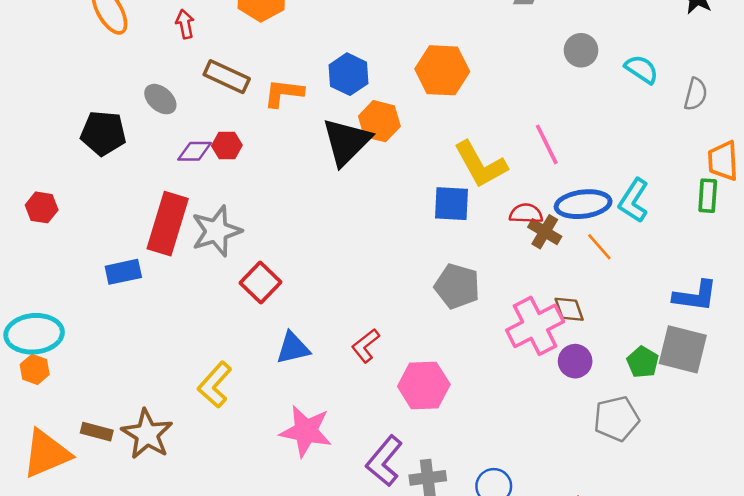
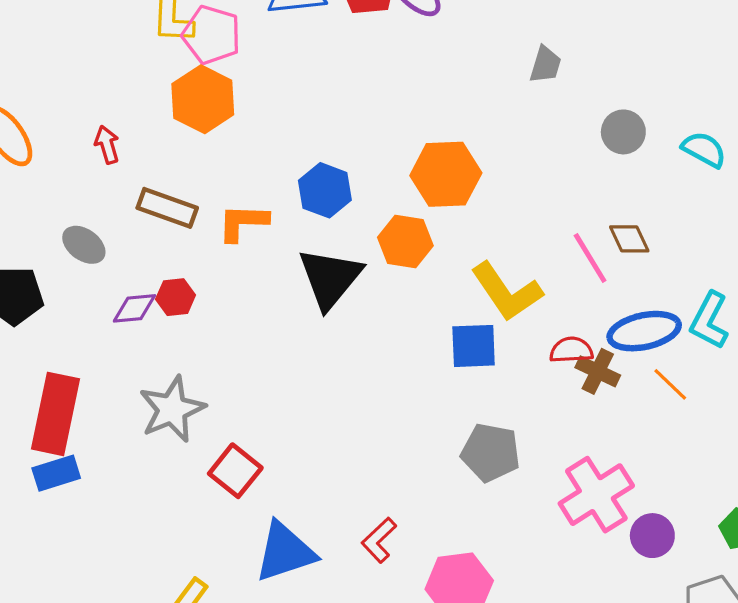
orange hexagon: (379, 121) -> (405, 241), moved
red rectangle: (168, 224) -> (55, 414), moved
brown diamond: (569, 309) -> (629, 239), moved
blue triangle: (293, 348) -> (285, 552), size x1.4

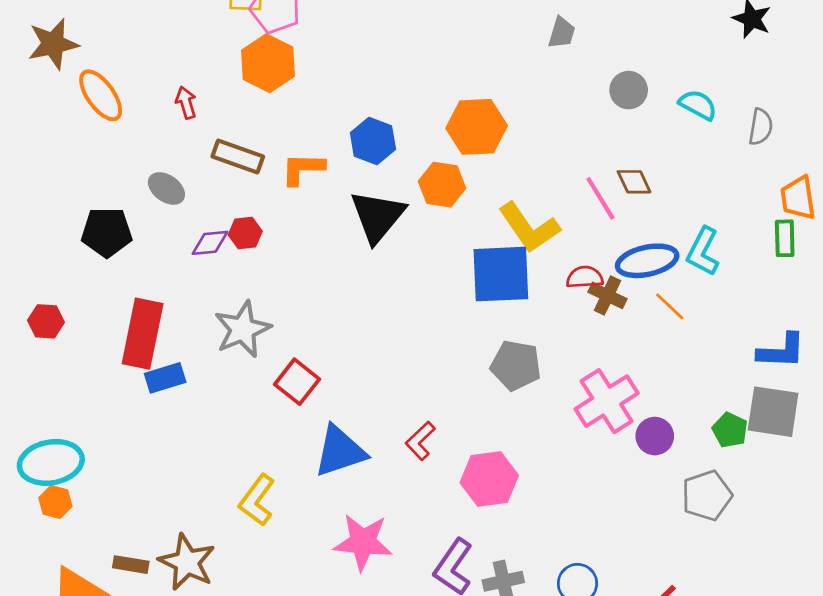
blue square: (474, 346) -> (501, 274), size x1.5
blue rectangle: (56, 473) -> (165, 378), moved

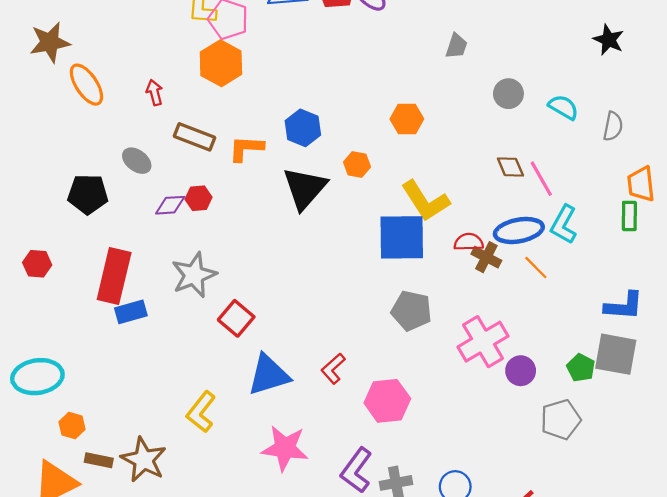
orange hexagon: (477, 127) -> (407, 119), moved, size x0.7
orange hexagon: (442, 185) -> (357, 165), size x0.7
pink line: (600, 198) -> (541, 179), moved
orange hexagon: (55, 502) -> (72, 426), moved

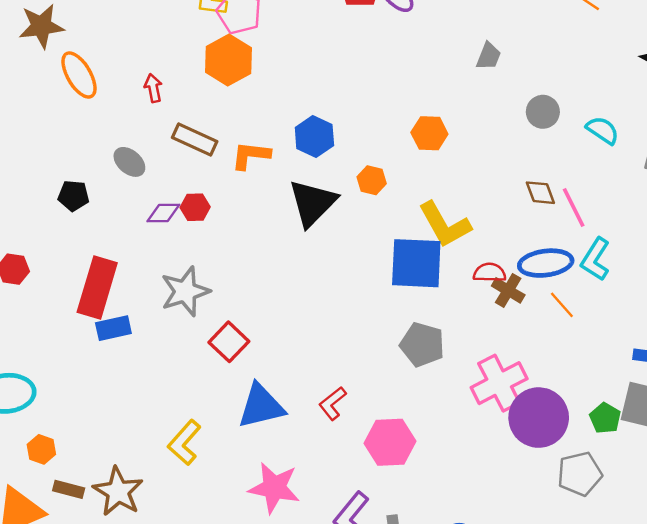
black pentagon: (88, 194) -> (73, 196), size x0.7
purple circle: (521, 371) -> (539, 418), size x1.8

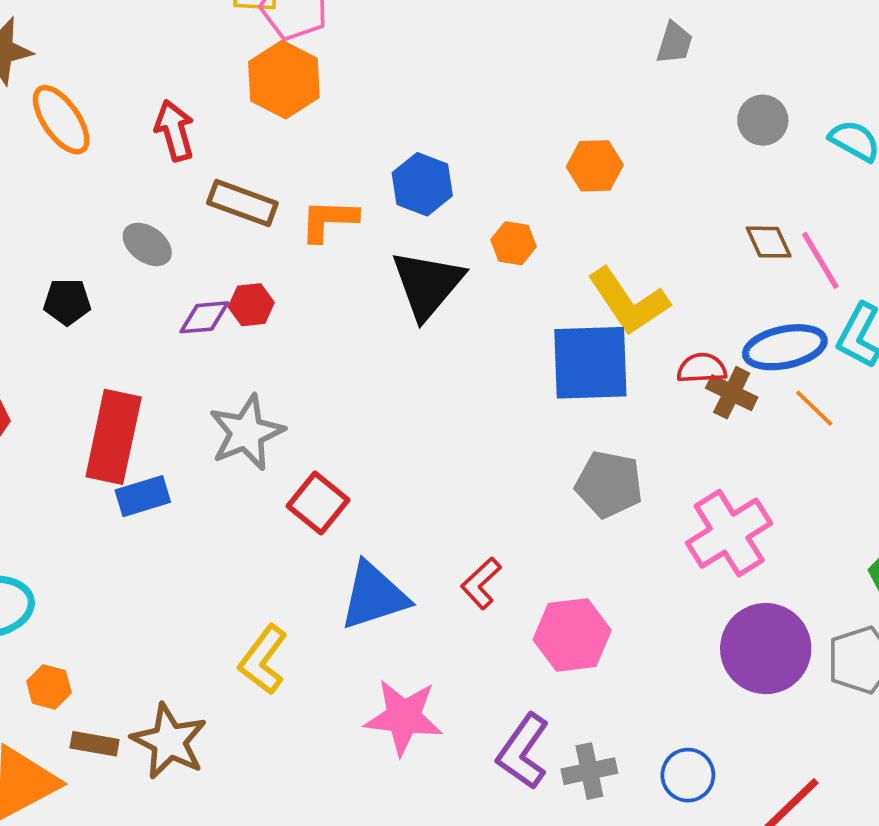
red arrow: (153, 88) -> (174, 131), size x1.4
purple circle: (539, 418) -> (766, 649), moved

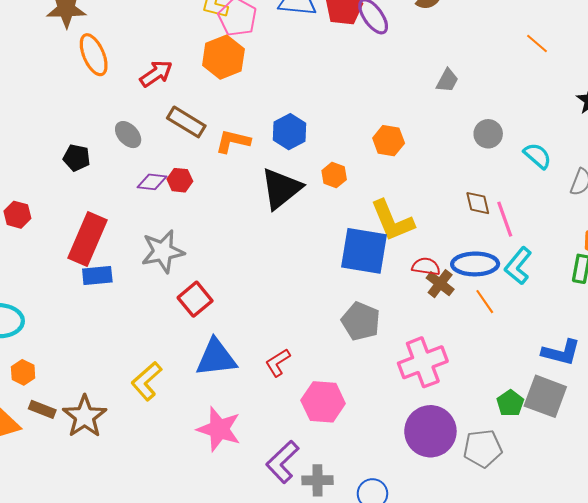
red arrow: (174, 131) -> (156, 74), turned 60

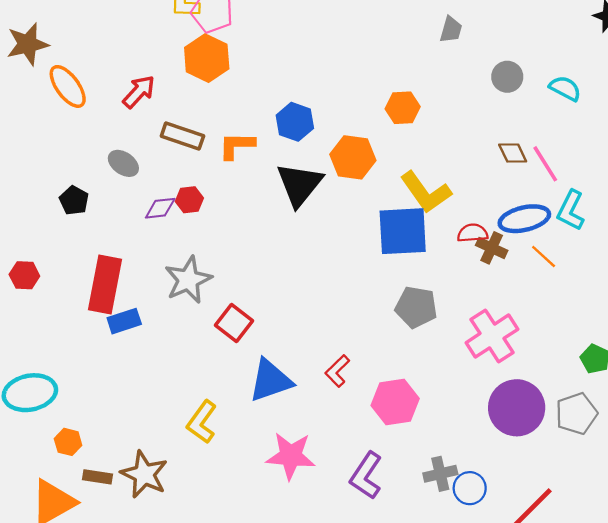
black pentagon: (77, 158) -> (74, 200), turned 30
orange hexagon: (334, 175) -> (353, 157), size x1.6
gray cross: (317, 480) -> (440, 474), moved

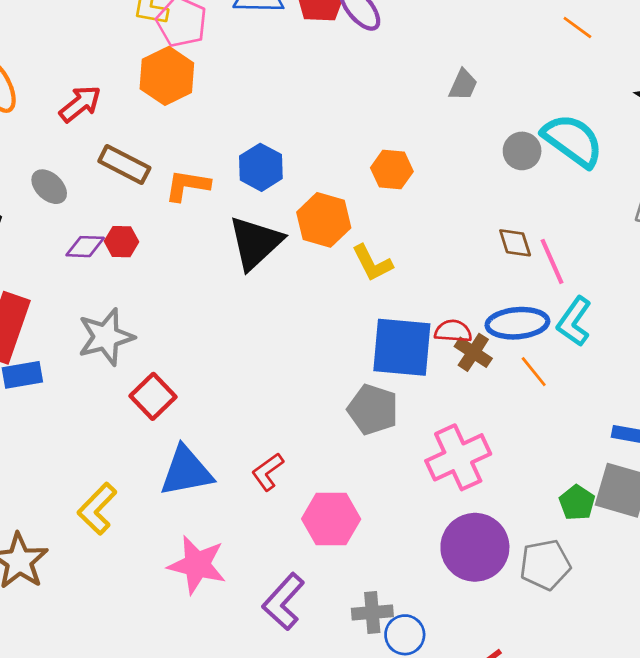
cyan semicircle: (565, 88) -> (573, 140), moved, size x1.6
yellow L-shape: (426, 192) -> (372, 263), moved, size x0.7
blue square: (403, 231) -> (402, 347), moved

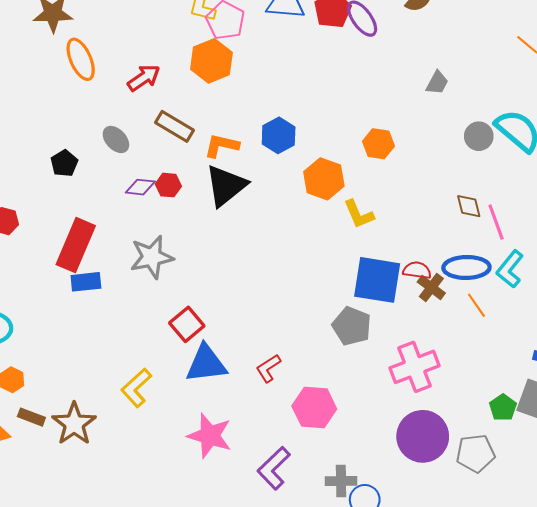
black triangle: (255, 243) -> (226, 186), moved
red square: (153, 396) -> (187, 324), moved

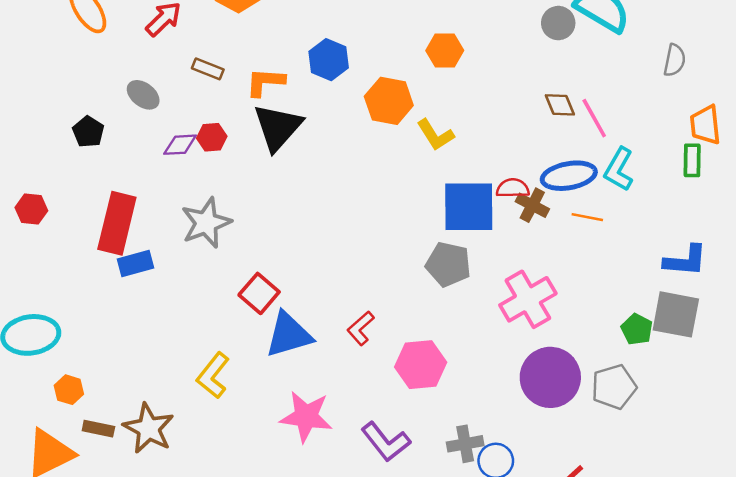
brown rectangle: (174, 126) -> (208, 69), size x0.7
orange line: (476, 305) -> (587, 217), turned -35
purple L-shape: (274, 468) -> (386, 442), turned -75

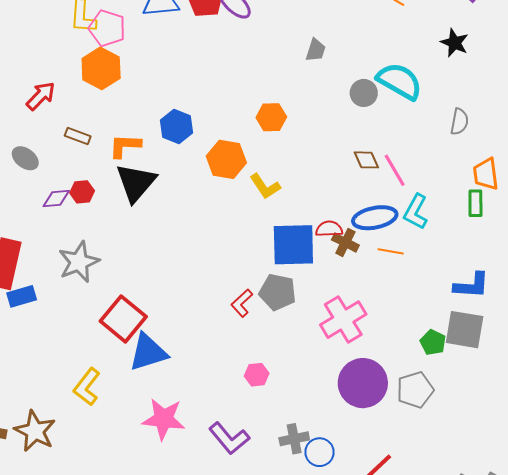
red square: (259, 293) -> (123, 319), size x1.4
red L-shape: (361, 328) -> (242, 303), moved
pink hexagon: (421, 365) -> (257, 375), size x0.6

